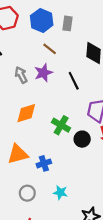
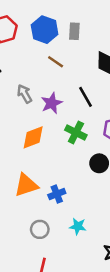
purple star: (43, 73) -> (52, 103), moved
green cross: (61, 125) -> (76, 133), moved

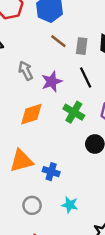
gray rectangle: (74, 31) -> (82, 46), moved
blue cross: (57, 194) -> (51, 172), turned 35

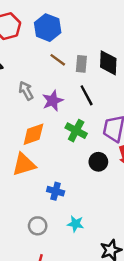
orange triangle: (21, 161) -> (24, 164), moved

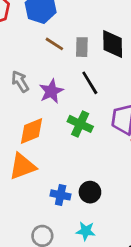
black circle: (98, 162) -> (90, 192), moved

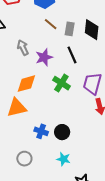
cyan star: (86, 231) -> (63, 159), moved

